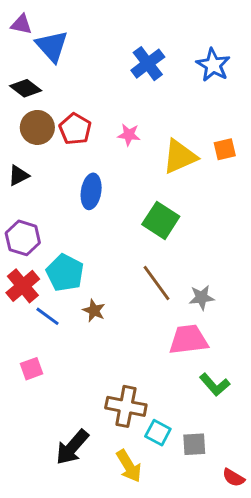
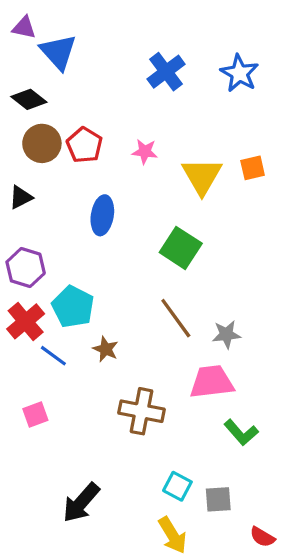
yellow triangle: (180, 157) -> (202, 176), turned -36
brown cross: (126, 406) -> (142, 411), moved
yellow arrow: (129, 466) -> (173, 535), moved

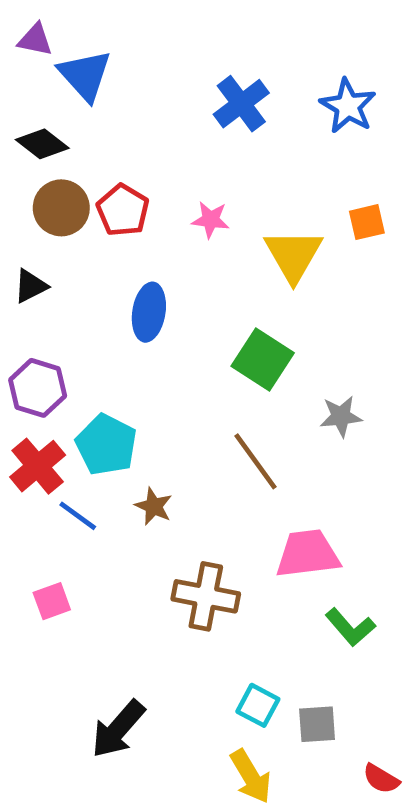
orange square: (253, 168) -> (367, 222), moved
gray star: (226, 334) -> (341, 416), moved

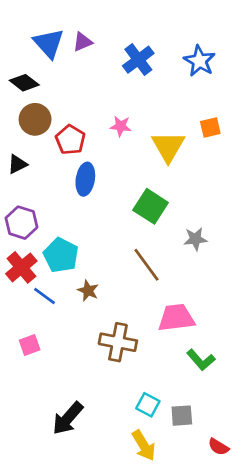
purple triangle: (35, 40) -> (83, 42), moved, turned -35
red pentagon: (123, 210) -> (70, 140), moved

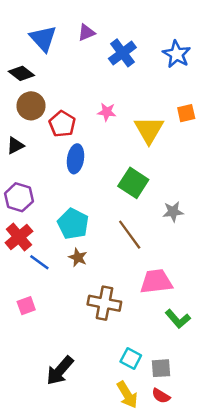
purple triangle: (83, 42) -> (86, 32), moved
cyan pentagon: (61, 255) -> (73, 224), moved
red semicircle: (218, 447) -> (161, 396), moved

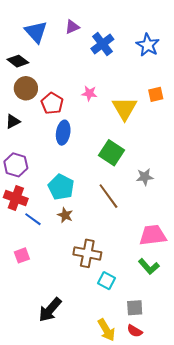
red cross: (19, 237) -> (16, 198), turned -30
pink trapezoid: (156, 282) -> (153, 235), moved
cyan square: (131, 359) -> (106, 281), moved

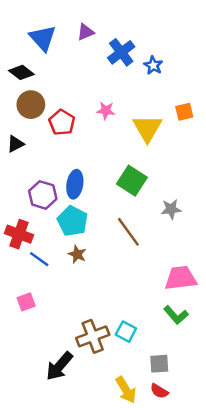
blue star: (148, 45) -> (153, 65), moved, size x0.7
blue ellipse: (63, 133) -> (75, 184), moved
purple hexagon: (16, 165) -> (43, 195), moved
brown cross: (87, 253) -> (93, 336), moved, turned -32

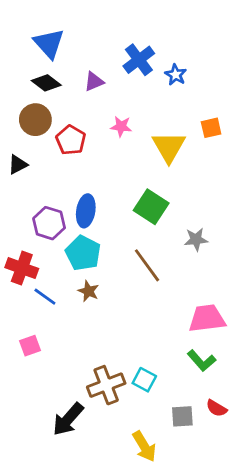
purple triangle: (86, 32) -> (94, 82), moved
black diamond: (21, 72) -> (46, 83), moved
red semicircle: (159, 391) -> (216, 408), moved

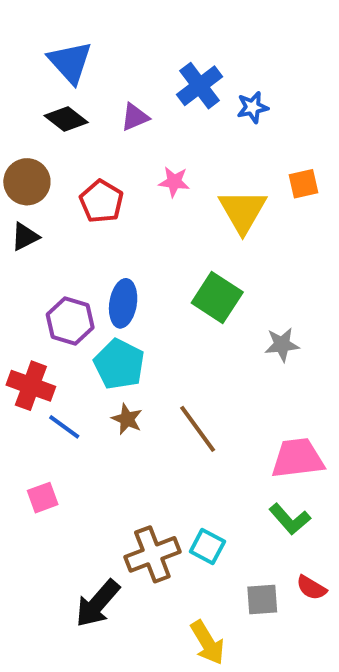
blue star: (176, 75) -> (252, 107), turned 30
brown circle: (35, 120) -> (27, 182), moved
brown line: (147, 265) -> (198, 429), moved

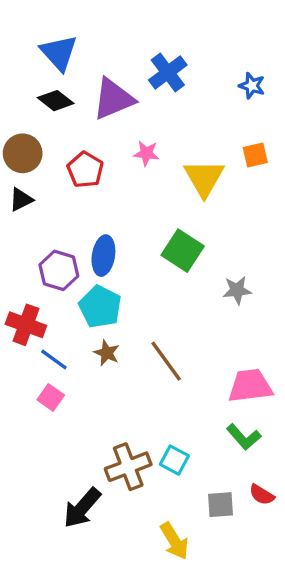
blue star: (252, 107) -> (252, 86), moved, turned 30
purple triangle: (135, 117) -> (113, 99), size x1.8
pink square: (43, 498) -> (51, 397), moved, turned -35

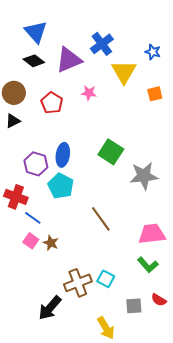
yellow triangle: (204, 178) -> (124, 72), moved
gray star: (237, 290) -> (144, 176), size x1.6
brown star: (107, 353) -> (51, 243), moved

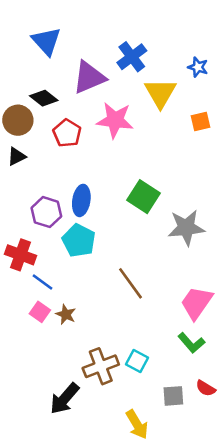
black diamond: (34, 61) -> (44, 98), moved
pink star: (89, 93) -> (115, 120), size x1.8
pink trapezoid: (152, 234) -> (197, 303), turned -48

